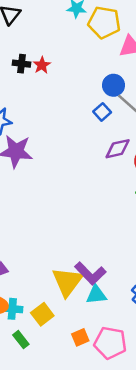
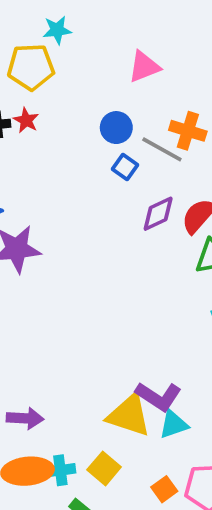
yellow pentagon: (104, 22) -> (31, 67), moved
blue circle: (113, 85) -> (116, 128), moved
yellow triangle: (67, 282) -> (129, 415), turned -36

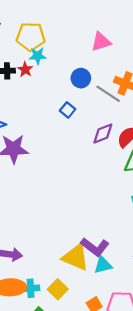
cyan star: (57, 30) -> (38, 56), moved
blue square: (125, 167) -> (68, 110), moved

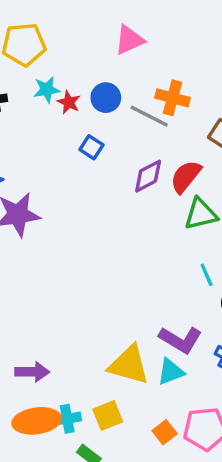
cyan star: (38, 56) -> (47, 90), moved
red star: (25, 70) -> (69, 102), moved
purple L-shape: (95, 247) -> (180, 340), moved
yellow square: (58, 289) -> (108, 415), turned 30

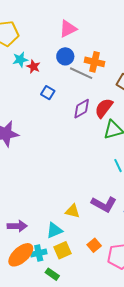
blue circle: (106, 98) -> (65, 56), moved
yellow triangle: (129, 365) -> (73, 211), moved, size x0.6
cyan triangle: (171, 372) -> (54, 230), moved
orange ellipse: (37, 421) -> (21, 255), turned -32
orange square: (165, 432) -> (94, 245), moved

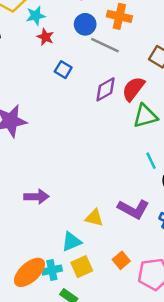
cyan star: (20, 60) -> (36, 16), moved
orange cross: (94, 62) -> (119, 16), moved
purple arrow: (17, 226) -> (36, 197), moved

